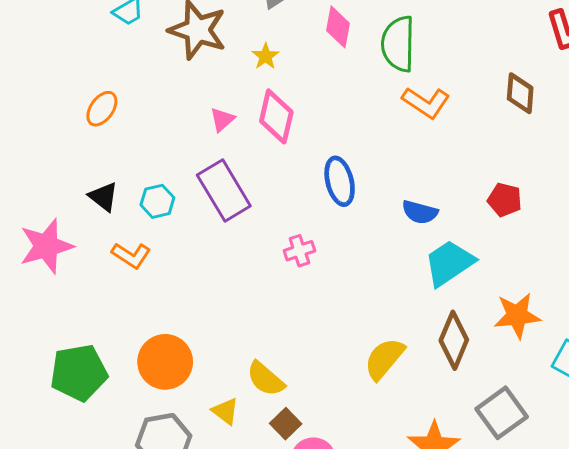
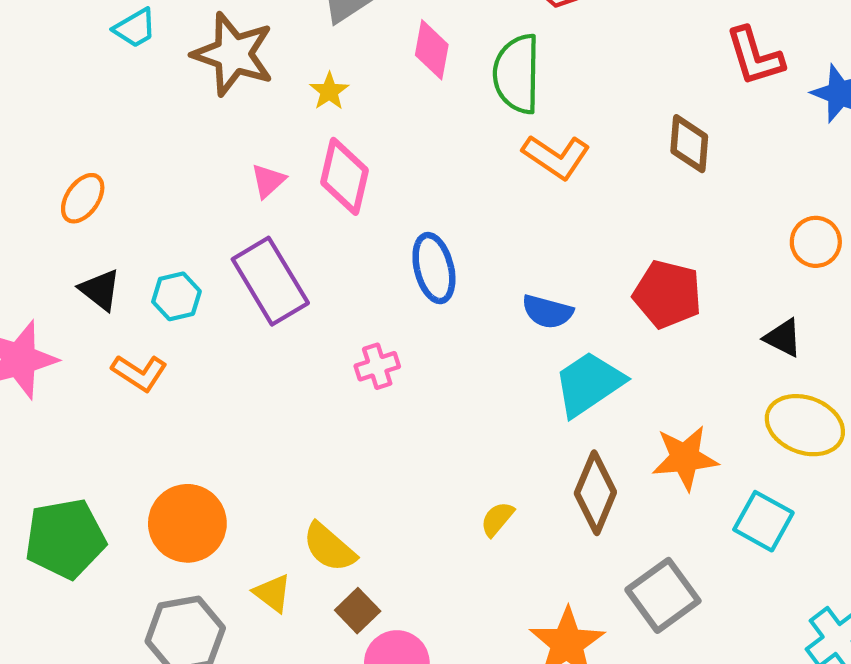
orange ellipse: (102, 109) -> (83, 198), moved
red pentagon: (505, 200) -> (667, 294), size x1.4
yellow semicircle: (384, 359) -> (497, 519), size x0.6

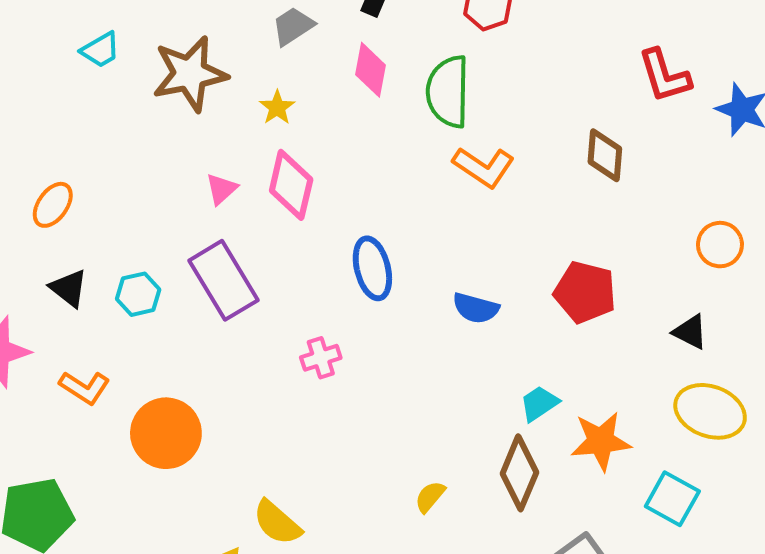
brown star: (233, 54) -> (190, 74), turned -30
orange L-shape: (139, 373) -> (85, 388), moved
cyan trapezoid: (589, 384) -> (539, 403), moved, size x0.6
orange circle: (187, 523) -> (166, 433), moved

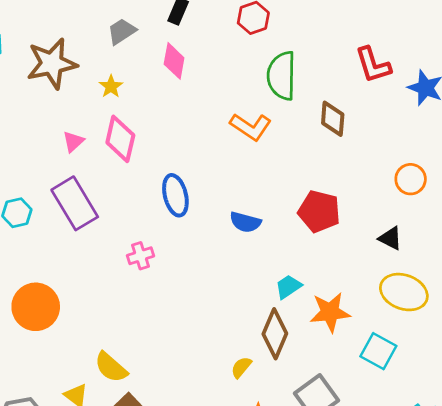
green semicircle: (448, 92) -> (282, 76), moved
yellow semicircle: (430, 497) -> (241, 367), moved

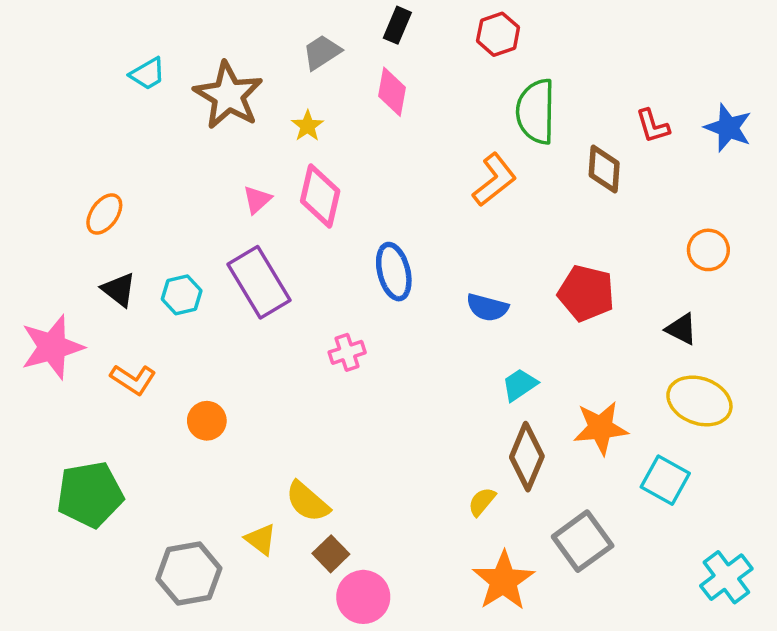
brown star: (52, 64) -> (228, 95), turned -30
red L-shape: (373, 65) -> (653, 126), moved, size x0.7
orange L-shape: (251, 127) -> (494, 180), turned -72
cyan trapezoid: (288, 287) -> (520, 385), moved
orange circle: (36, 307) -> (207, 421), size x0.6

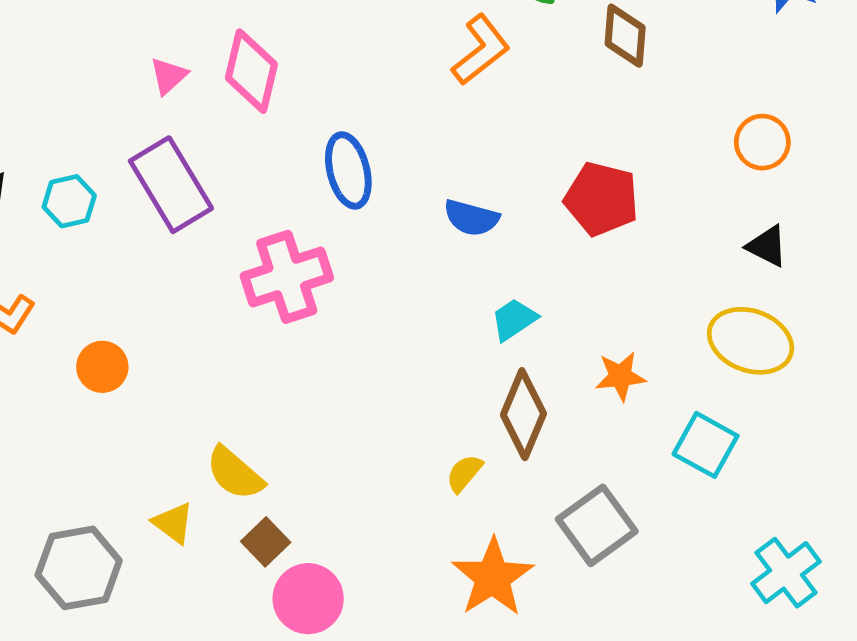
black triangle: (681, 329) -> (767, 246), moved
pink cross: (347, 352) -> (287, 277), size x1.8
orange star: (601, 428) -> (620, 376), size x0.7

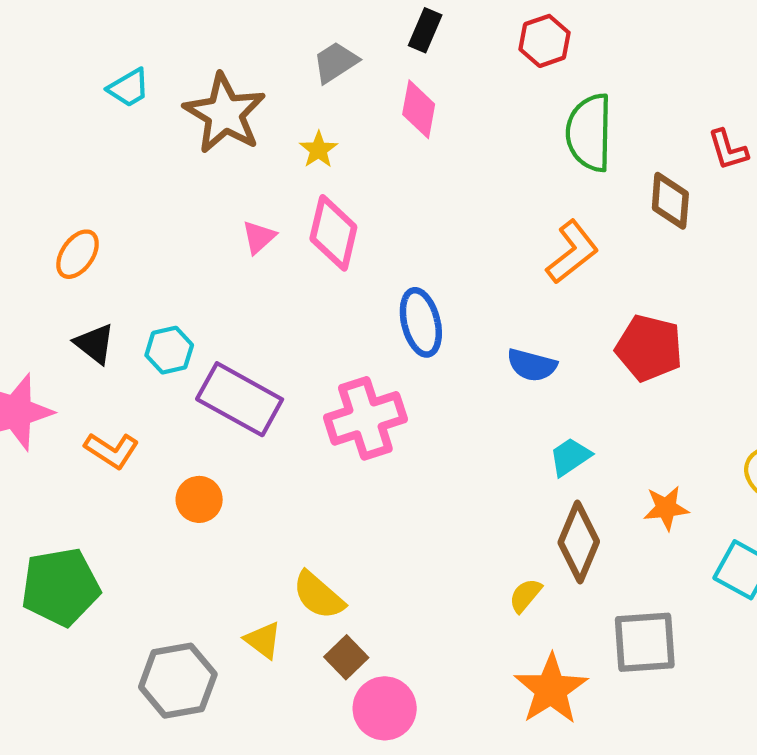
orange L-shape: (481, 50) -> (572, 252), moved
purple rectangle: (171, 185) -> (240, 399), moved, turned -30
gray square: (597, 525) -> (645, 642), turned 32

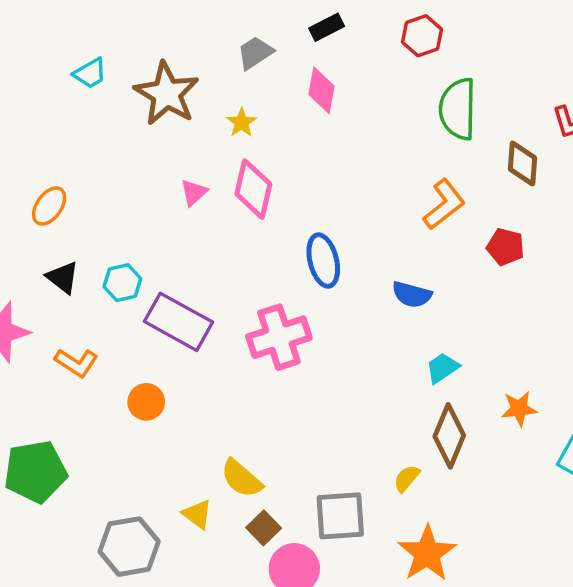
black rectangle: (425, 30) -> (327, 27), turned 40
red pentagon: (649, 348) -> (505, 247), moved, size x0.7
gray square: (645, 642) -> (340, 516), moved

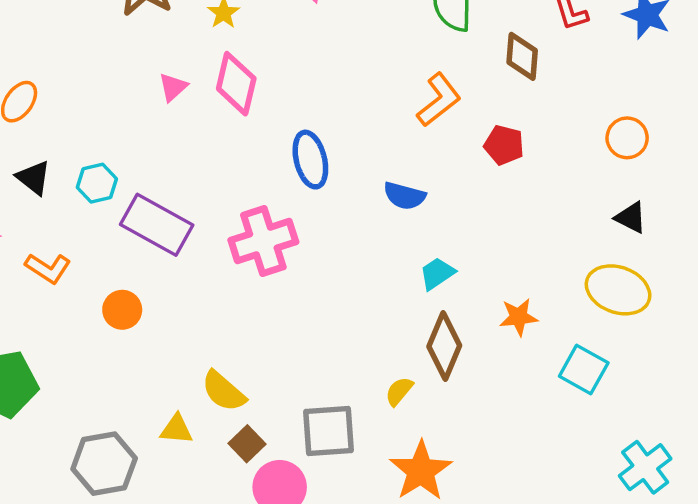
yellow triangle: (197, 514) -> (176, 429), turned -32

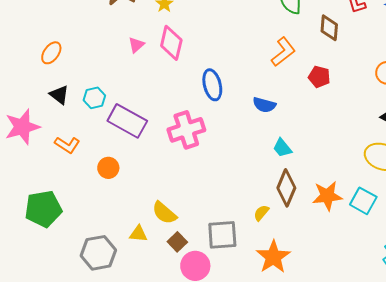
cyan trapezoid: (437, 274) -> (282, 148), turned -95
orange star: (519, 317) -> (327, 196), moved, size x1.4

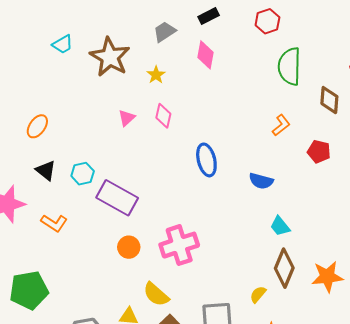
pink diamond: (171, 43) -> (163, 116), size x0.7
orange L-shape: (283, 52) -> (281, 125), size x0.7
pink cross: (186, 130) -> (179, 245), moved
orange circle: (108, 168) -> (129, 247), moved

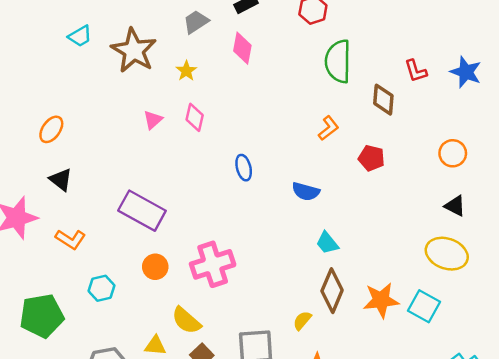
blue ellipse: (206, 160) -> (244, 168), size x0.7
cyan hexagon: (83, 174) -> (101, 288), moved

